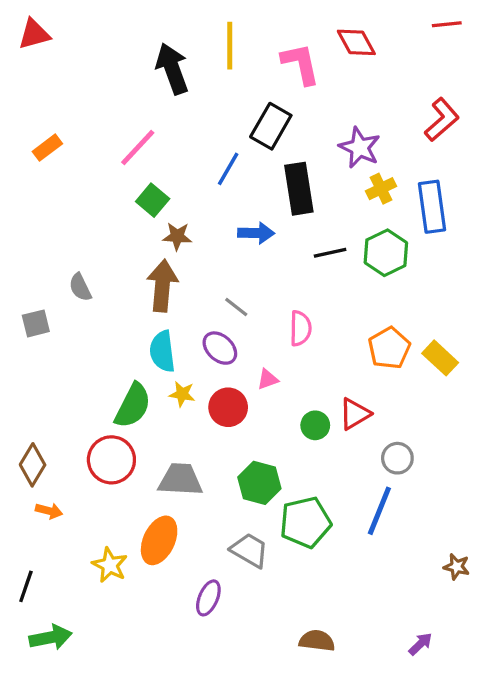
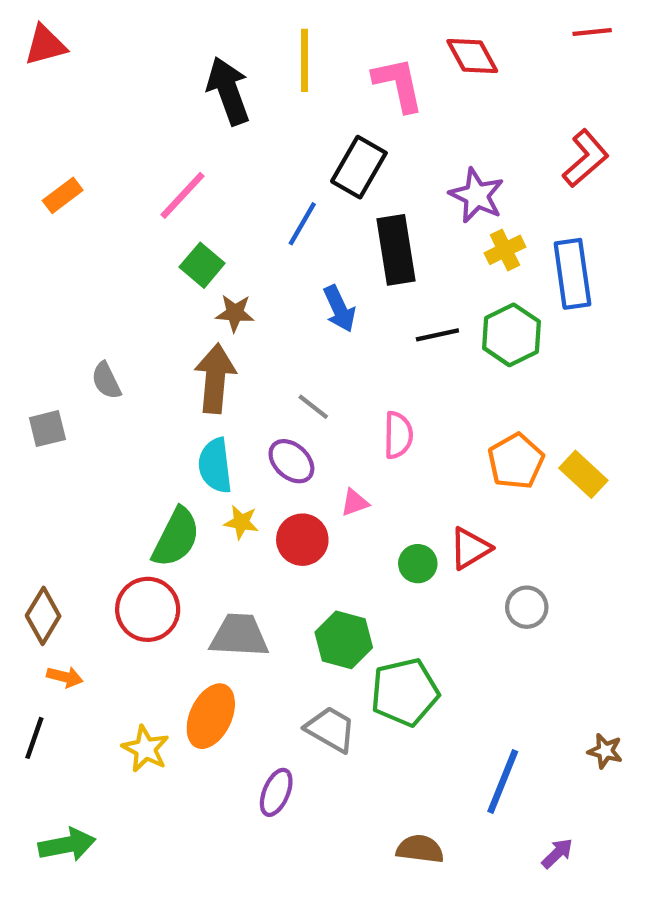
blue arrow: (256, 233) -> (339, 309), turned 64
blue line: (379, 511) -> (503, 781), moved
black line: (26, 586) -> (34, 738), moved

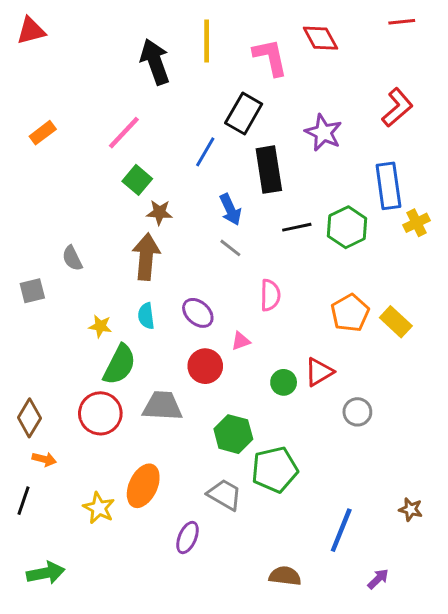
yellow cross: (505, 250) -> (417, 223), moved
gray line: (313, 407) -> (230, 248), moved
cyan semicircle: (215, 466) -> (146, 316), size x0.7
yellow star: (241, 522) -> (100, 326), moved
gray trapezoid: (239, 636) -> (162, 406), moved

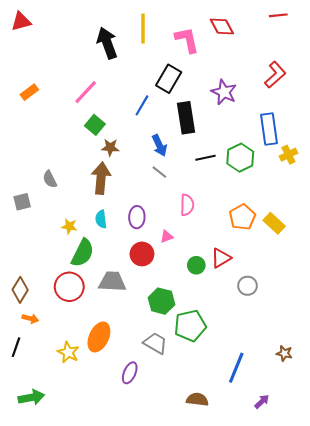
purple ellipse: (198, 313) -> (137, 217), turned 50

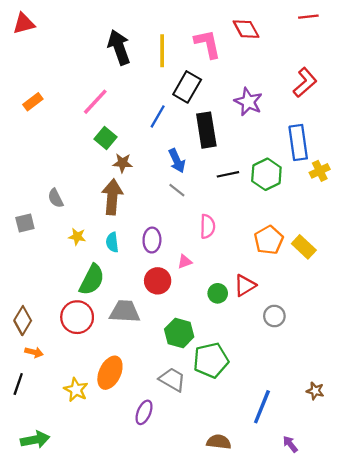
yellow line: (143, 29) -> (162, 51), moved
yellow star: (69, 226) -> (77, 237), moved
purple arrow: (262, 402) -> (290, 444), turned -84

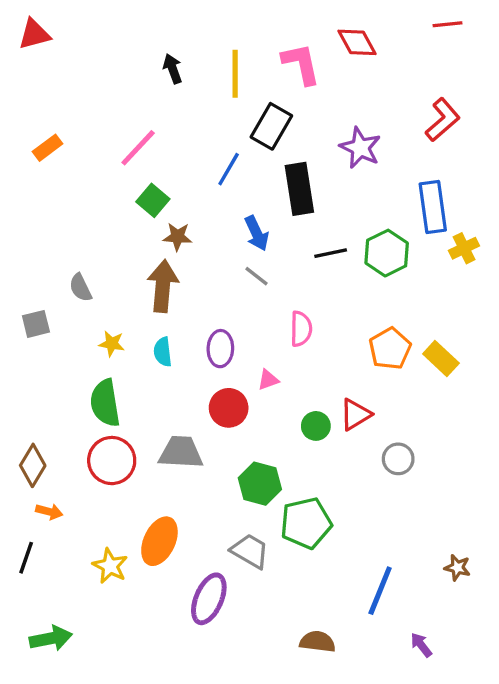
black arrow: (119, 47) -> (173, 69), size x0.6
green semicircle: (92, 280) -> (105, 403), moved, turned 144
purple ellipse: (144, 412) -> (209, 599), size x1.4

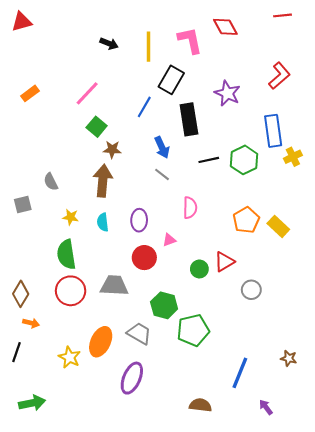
black arrow: (173, 69) -> (109, 44), turned 132
gray trapezoid: (250, 551) -> (139, 333), moved

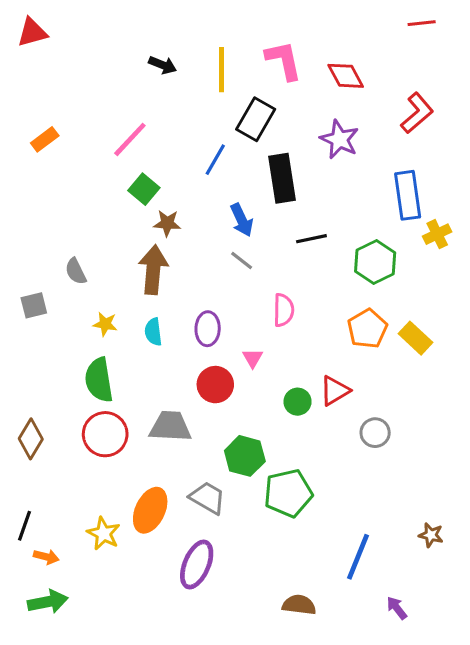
red diamond: (225, 27) -> (346, 76), moved
green hexagon: (244, 160) -> (375, 262), moved
pink triangle: (169, 240) -> (253, 358), turned -40
orange arrow: (31, 323) -> (46, 557), moved

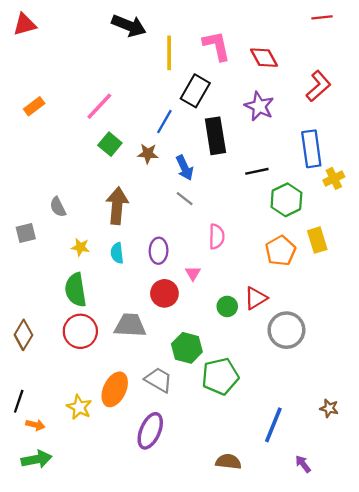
black arrow: (163, 65) -> (129, 26), moved, size x1.6
brown star: (167, 223) -> (148, 154), moved
black line: (311, 239) -> (257, 171), moved
yellow rectangle: (415, 338) -> (317, 240), moved, turned 30
gray circle: (375, 433) -> (286, 330), size x1.6

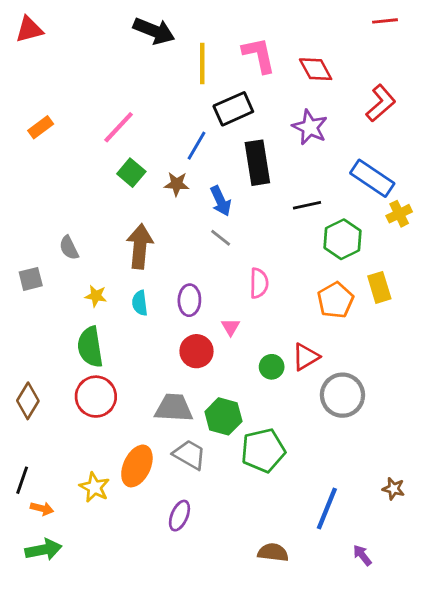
black rectangle: (195, 91) -> (233, 109), turned 36
blue rectangle: (311, 149) -> (372, 178), turned -48
gray trapezoid: (130, 325) -> (174, 408), moved
purple ellipse: (150, 431) -> (179, 516), size x0.7

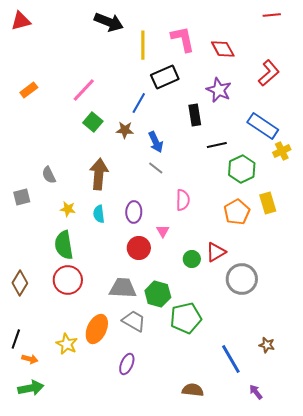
black rectangle: (257, 163) -> (195, 115), moved, size x0.7
brown star: (394, 489) -> (267, 345), moved
blue line: (327, 509) -> (231, 359), turned -52

